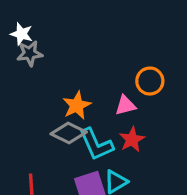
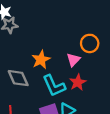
pink triangle: (125, 105) -> (73, 60), turned -32
gray diamond: (69, 133) -> (18, 78), moved, turned 40

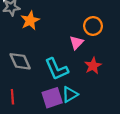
orange star: (41, 60) -> (30, 20), moved
red star: (78, 82) -> (93, 66), moved

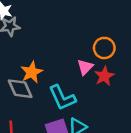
orange star: (30, 20) -> (32, 72), moved
red star: (93, 66) -> (104, 76), moved

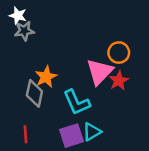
pink triangle: (85, 67) -> (100, 72), size x1.6
gray diamond: (20, 89) -> (34, 93), turned 36

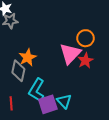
cyan L-shape: (77, 102) -> (37, 90), moved, turned 55
cyan triangle: (92, 132) -> (64, 101), turned -42

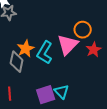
red star: (85, 61) -> (94, 50), moved
cyan L-shape: (37, 90) -> (45, 53), moved

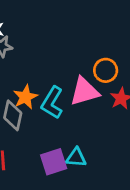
pink triangle: (68, 45) -> (84, 91), turned 30
cyan triangle: (62, 92) -> (76, 158), turned -42

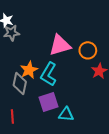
pink triangle: (84, 91) -> (60, 45), moved
purple square: (54, 162) -> (49, 102), moved

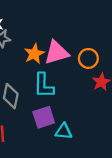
orange star: (29, 70) -> (34, 54), moved
cyan L-shape: (49, 74) -> (44, 85), turned -30

